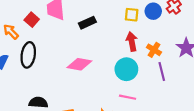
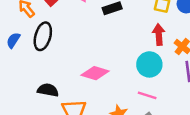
pink diamond: (79, 64) -> (95, 73), moved

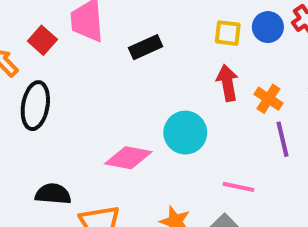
cyan circle: (149, 64) -> (185, 133), moved
pink line: (147, 95) -> (238, 187), moved

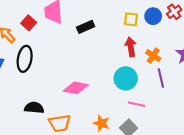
cyan circle: (185, 133) -> (126, 78), moved

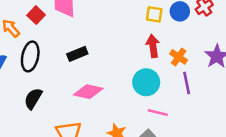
black rectangle: (86, 27) -> (77, 54), moved
black semicircle: (34, 108) -> (33, 99), moved, turned -66

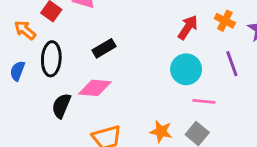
red arrow: (153, 46) -> (188, 27), turned 50
orange cross: (179, 57) -> (225, 21), moved
pink diamond: (88, 92) -> (95, 88), moved

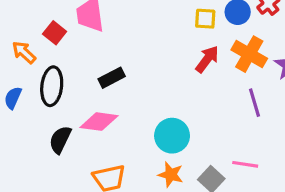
orange cross: (225, 21) -> (249, 54), size x1.5
cyan circle: (186, 69) -> (172, 136), moved
pink line: (204, 101) -> (245, 164), moved

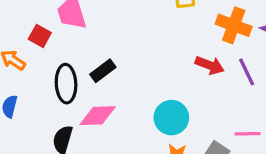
red arrow: (207, 59) -> (210, 65), moved, turned 84
black ellipse: (52, 86) -> (66, 84), moved

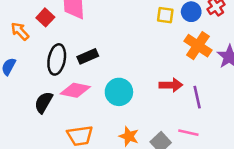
red arrow: (210, 65) -> (171, 85), moved, turned -35
purple line: (247, 72) -> (197, 97), moved
cyan circle: (171, 118) -> (119, 92), moved

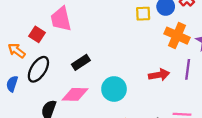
black ellipse: (57, 59) -> (38, 69), moved, turned 32
purple line: (197, 97) -> (188, 69), moved, turned 30

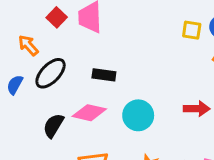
red square: (37, 34) -> (57, 17), moved
black rectangle: (81, 62) -> (104, 75), turned 30

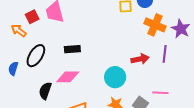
red square: (57, 17) -> (32, 17), turned 32
orange arrow: (28, 45) -> (19, 31), moved
cyan circle: (138, 115) -> (115, 77), moved

